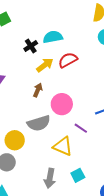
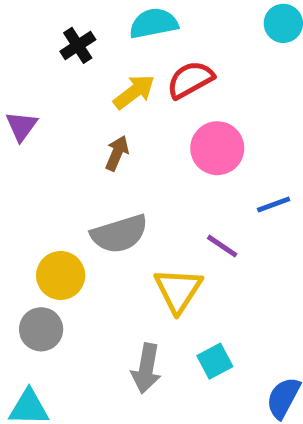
black cross: (31, 46) -> (78, 45), moved
pink circle: (62, 104) -> (217, 148), moved
yellow triangle: (63, 146) -> (178, 290), turned 40

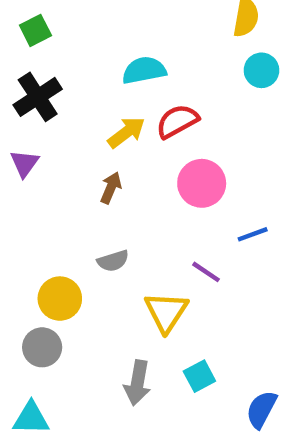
black cross: (78, 45) -> (38, 97), moved, size x1.5
gray semicircle: (119, 234) -> (113, 261), size x0.6

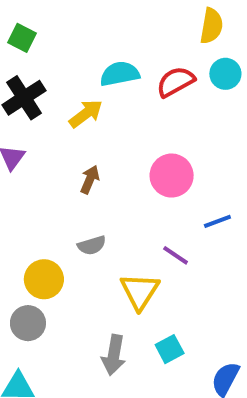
green square: (35, 30) -> (22, 38), turned -36
red semicircle: (177, 121) -> (176, 82), moved
yellow arrow: (126, 132) -> (86, 114), moved

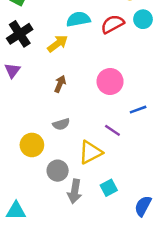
yellow triangle: (140, 291) -> (90, 152), turned 30
gray circle: (28, 323) -> (58, 171), moved

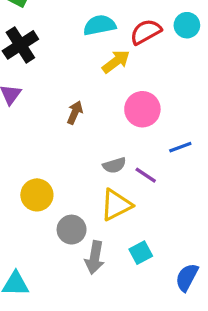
yellow arrow: (58, 44) -> (116, 61), moved
gray semicircle: (61, 124) -> (114, 165), moved

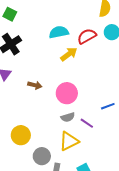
pink circle: (142, 109) -> (67, 93), moved
brown arrow: (75, 113) -> (35, 85), moved, turned 80

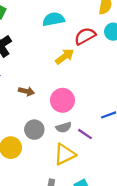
cyan semicircle: (59, 32) -> (53, 19), moved
gray circle: (42, 156) -> (34, 130), moved

